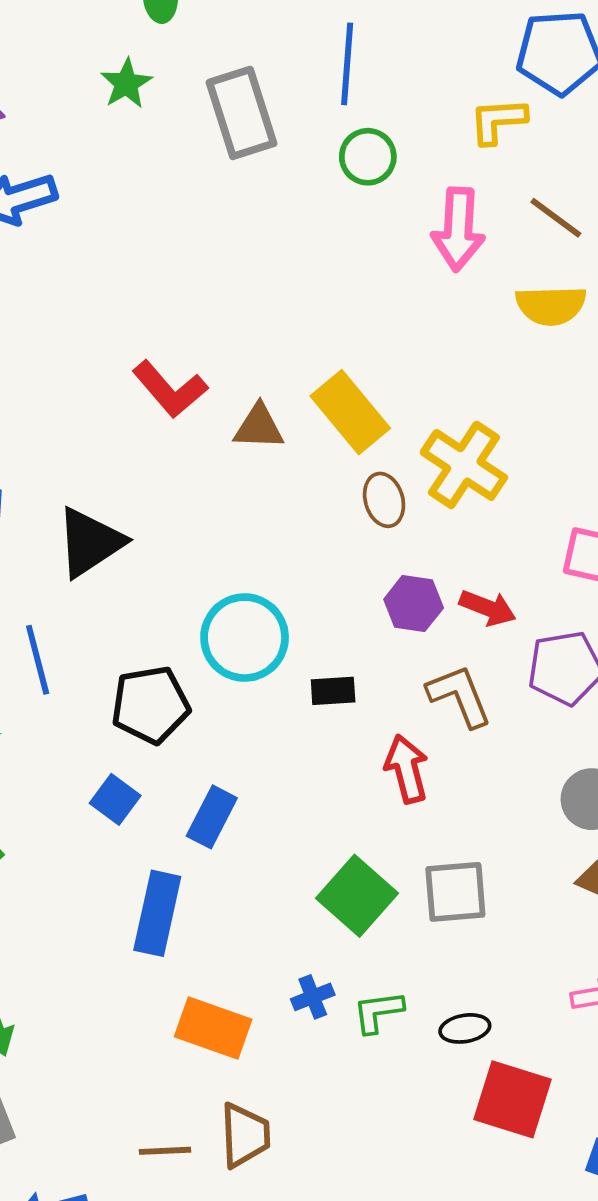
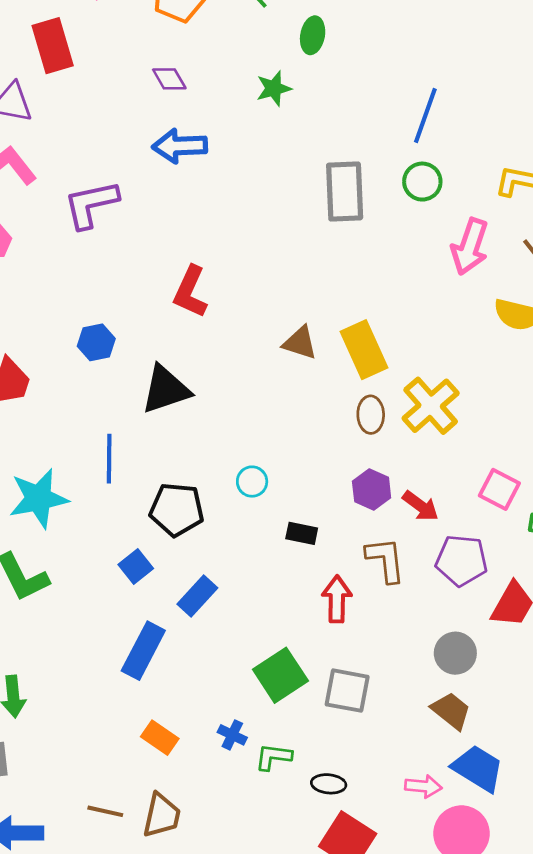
gray rectangle: (242, 113) -> (345, 191), moved
red L-shape: (170, 389) -> (190, 292), moved, turned 50
cyan circle: (245, 638) -> (252, 482), size x0.5
blue cross: (313, 997) -> (232, 735), turned 32
orange rectangle: (213, 1028) -> (160, 738), size x0.7

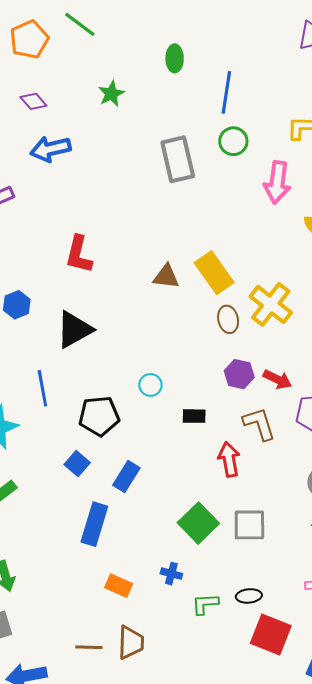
green ellipse: (313, 35) -> (175, 58), moved
green L-shape: (273, 757) -> (205, 604), moved

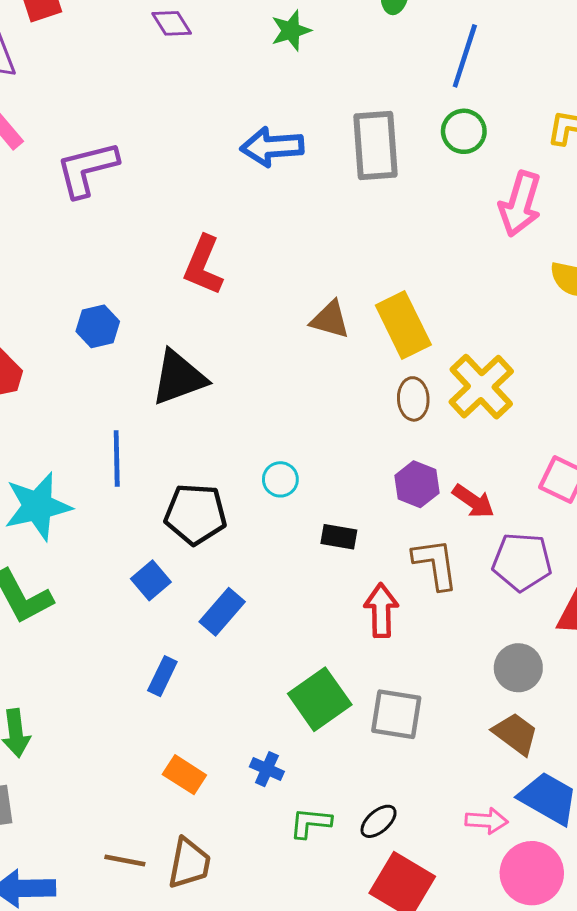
blue arrow: (50, 149) -> (272, 147), moved
blue rectangle: (94, 524) -> (162, 676), size x0.6
black ellipse: (249, 596) -> (379, 821), turned -45

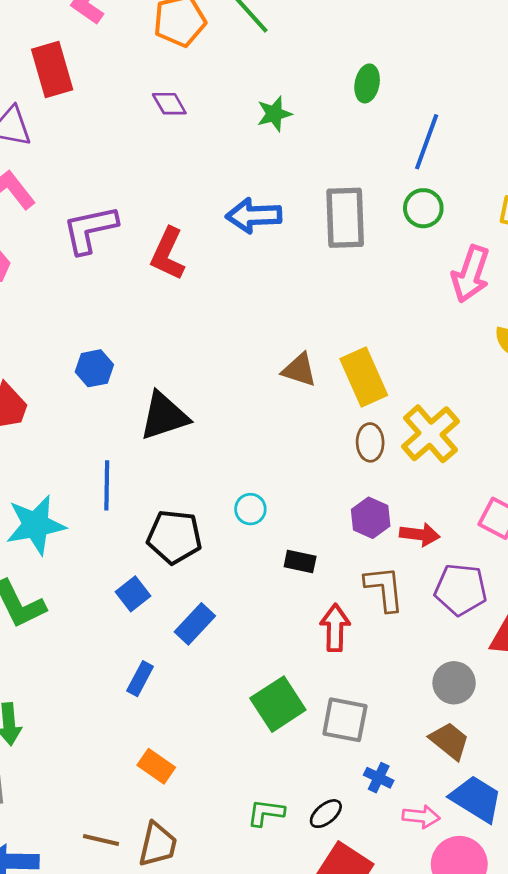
red L-shape: (203, 265) -> (168, 254), moved
red arrow: (473, 501) -> (420, 535), turned -30
blue cross: (267, 769) -> (379, 778), moved

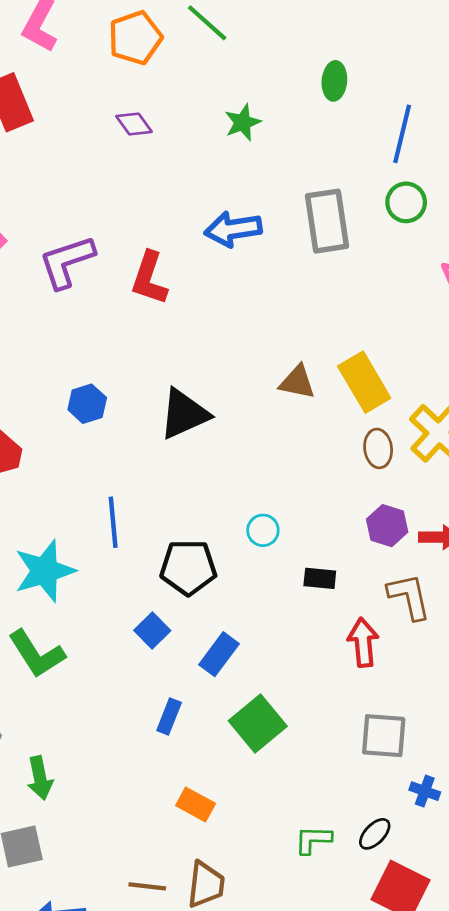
black triangle: (164, 416) -> (184, 414), moved
green square: (278, 704) -> (258, 723), moved

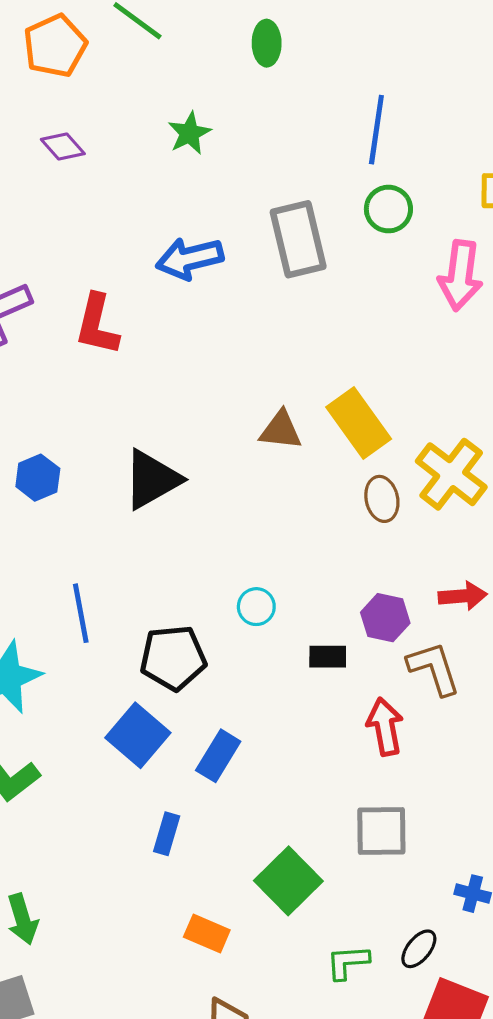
green ellipse: (334, 81) -> (267, 43), moved
purple hexagon: (387, 526) -> (385, 618), moved
blue square: (152, 631) -> (138, 735), size x1.5
green square: (258, 723) -> (288, 881), moved
gray square: (384, 736) -> (381, 831), moved

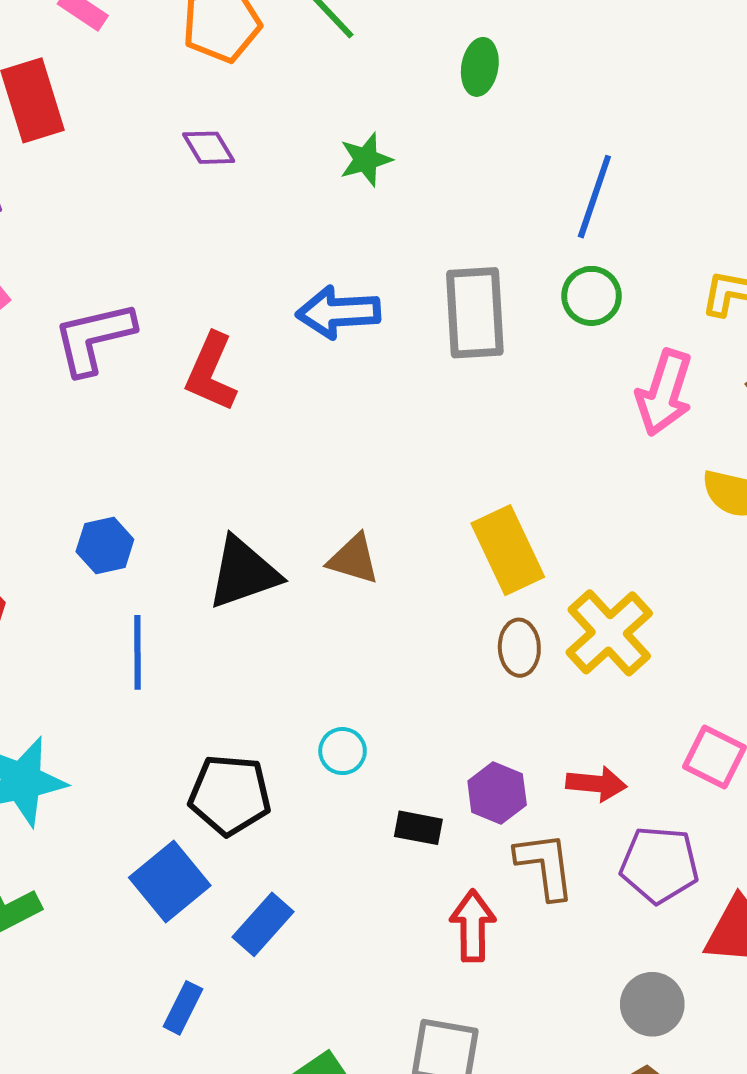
brown triangle: (281, 430) -> (354, 559), moved
blue line: (81, 613) -> (138, 652), moved

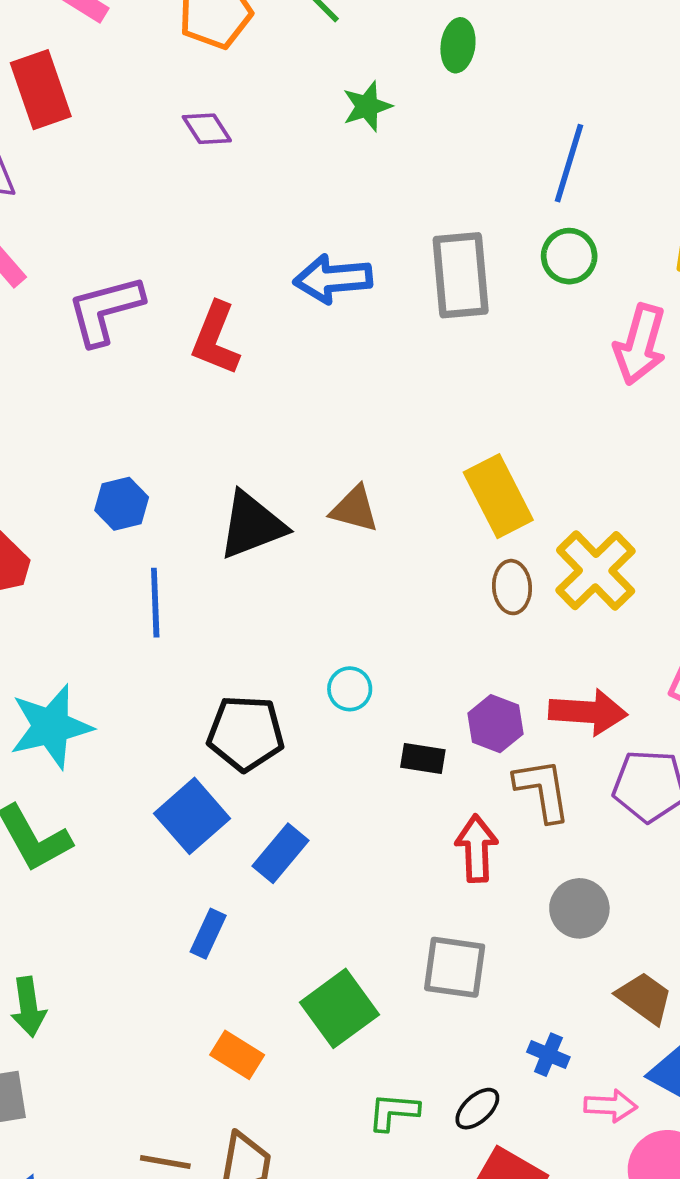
green star: (366, 160) -> (367, 106), moved
red arrow: (596, 784) -> (588, 712), size x1.4
gray circle: (652, 1004) -> (579, 908), moved

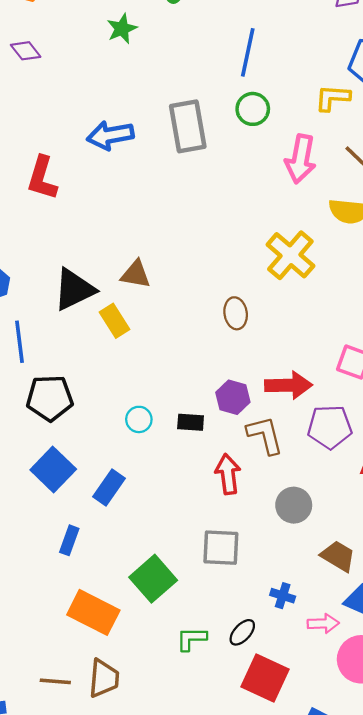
yellow rectangle: (498, 496) -> (115, 321), moved, size x0.7
yellow cross: (596, 571) -> (290, 255), moved
cyan circle: (350, 689) -> (139, 419), moved
black pentagon: (246, 733) -> (50, 398), moved
orange rectangle: (237, 1055) -> (93, 612), size x1.6

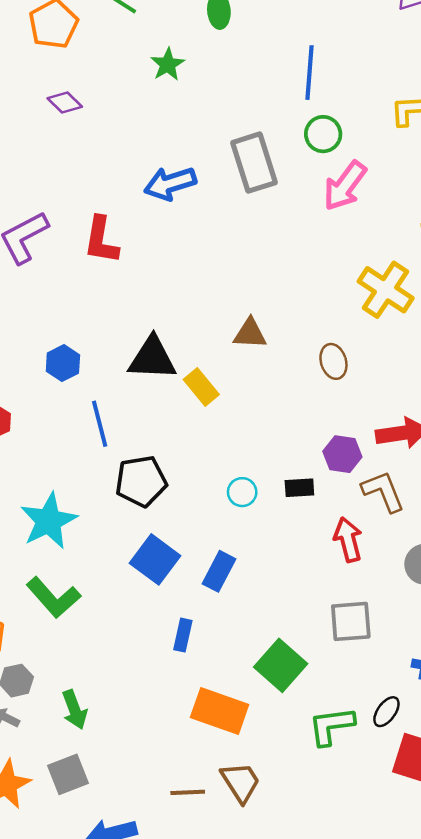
pink arrow: (301, 159) -> (345, 186), moved, turned 33
brown triangle: (136, 274) -> (250, 334), moved
black triangle: (74, 290) -> (152, 358), turned 36
green L-shape: (191, 639) -> (331, 726), size x1.4
brown trapezoid: (104, 678) -> (241, 782), turned -30

